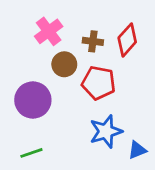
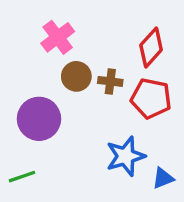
brown cross: (93, 41) -> (110, 81), moved
red pentagon: (99, 83) -> (151, 98), moved
green line: (31, 153) -> (22, 177), moved

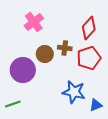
brown circle: (76, 76) -> (45, 54), moved
red pentagon: (151, 98) -> (89, 58), turned -30
blue star: (126, 156) -> (74, 92), turned 30

